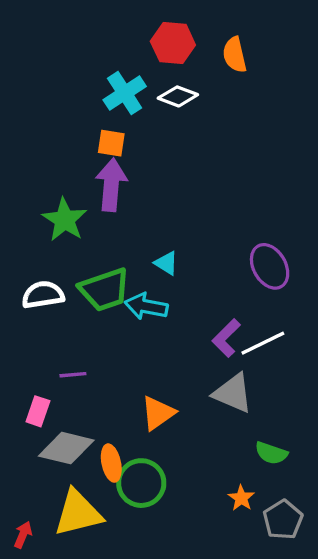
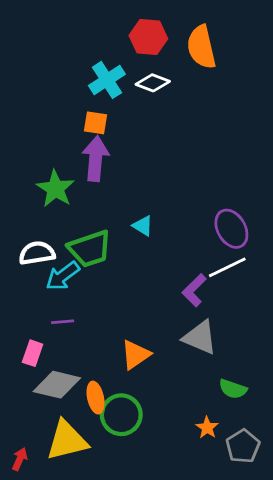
orange semicircle: (235, 55) -> (201, 47), size x1.4
cyan arrow: (146, 306) -> (63, 276), moved, turned -48
white line: (263, 343) -> (227, 267), moved

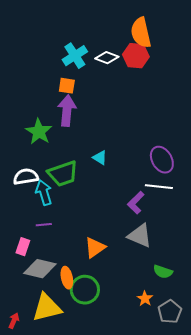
red hexagon: (148, 37) -> (136, 56), moved
white line: (227, 267) -> (159, 187), turned 32
cyan arrow: (63, 276) -> (44, 193), turned 110

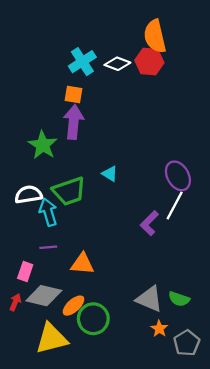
white line: (159, 187) -> (175, 206), turned -68
gray triangle: (140, 236) -> (149, 299), moved
orange triangle: (95, 248) -> (82, 264), moved, turned 40
orange ellipse: (67, 278) -> (74, 306), turned 60
red arrow: (14, 321) -> (15, 302), moved

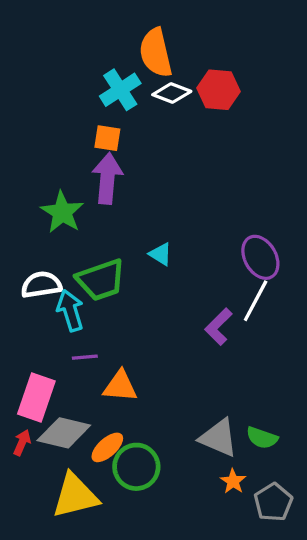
orange semicircle: (155, 36) -> (156, 53), moved
purple line: (48, 247) -> (85, 357), moved
pink rectangle: (25, 271) -> (36, 397), size x1.6

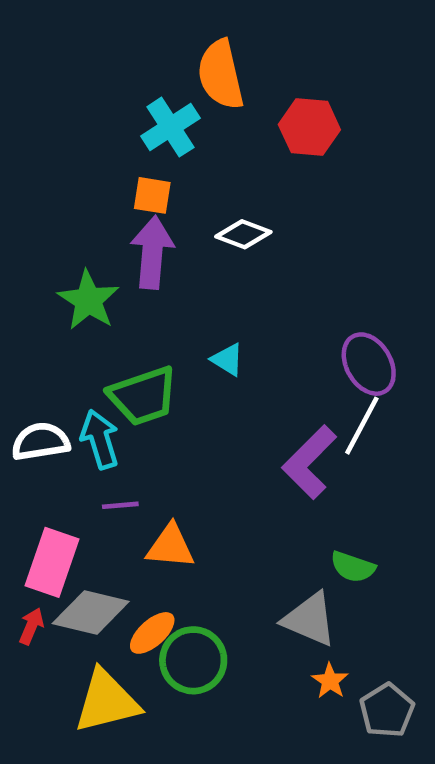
white diamond: (172, 93) -> (243, 234), moved
white semicircle: (41, 285) -> (41, 442), moved
purple L-shape: (219, 327) -> (309, 462), size x1.4
green semicircle: (262, 438) -> (353, 567), moved

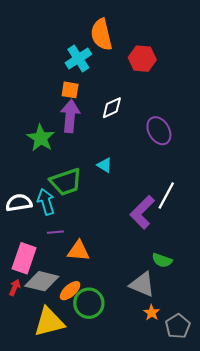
white diamond: (243, 234) -> (112, 108), turned -45
purple ellipse: (369, 364) -> (159, 131), moved

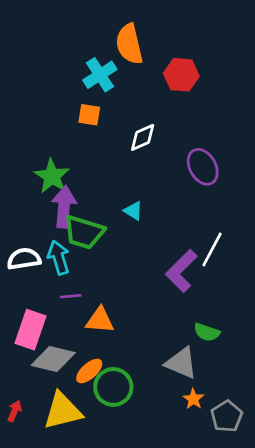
purple arrow: (70, 116) -> (64, 207), moved
green trapezoid: (66, 182) -> (84, 232), turned 36
red arrow: (15, 288) -> (15, 411), moved

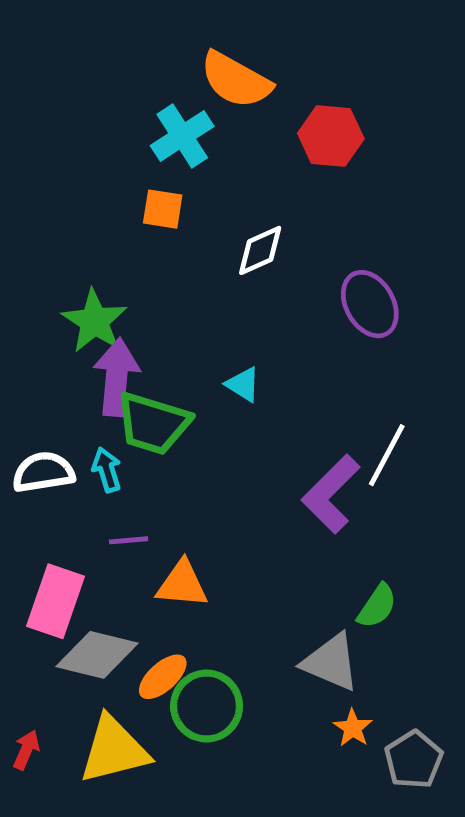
orange semicircle: (129, 44) -> (236, 80), turned -48
cyan arrow: (59, 258) -> (107, 470), size x0.7
green semicircle: (207, 332) -> (377, 606), turned -75

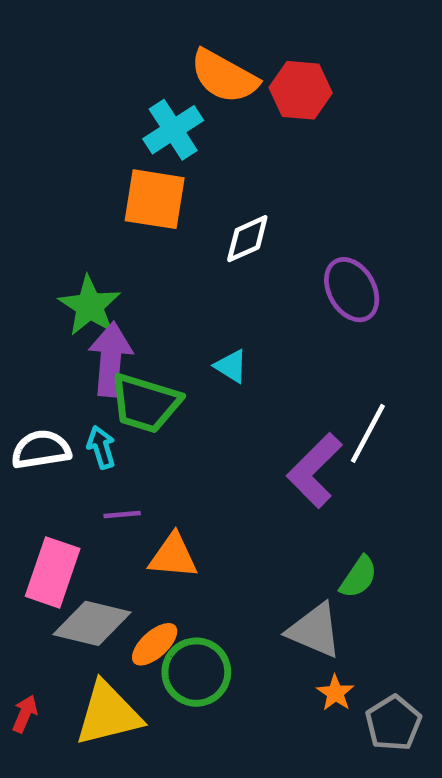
red hexagon: (331, 136) -> (301, 90), moved
orange square: (163, 209) -> (155, 199), size x1.6

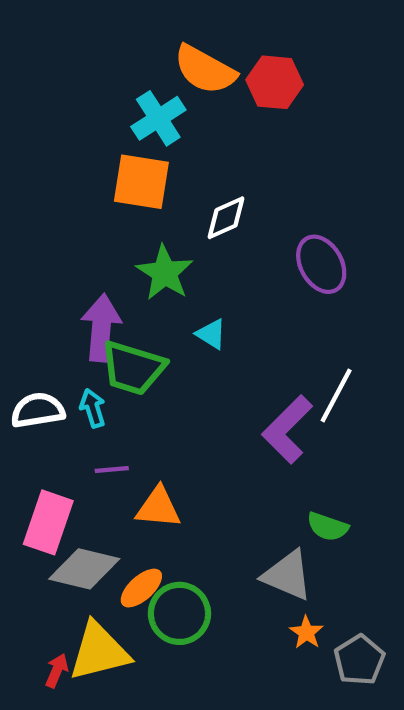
green star: (90, 306) -> (165, 273), moved
green semicircle: (359, 577) -> (328, 527), turned 75
red arrow: (25, 714) -> (57, 671), moved

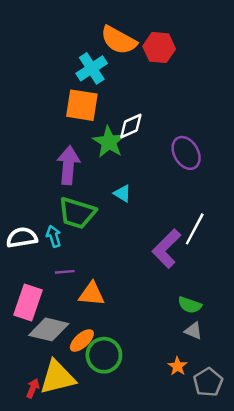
green star: (165, 273) -> (109, 142), moved
purple arrow: (101, 328) -> (68, 165), moved
gray triangle: (287, 575) -> (193, 331), moved, size x0.6

